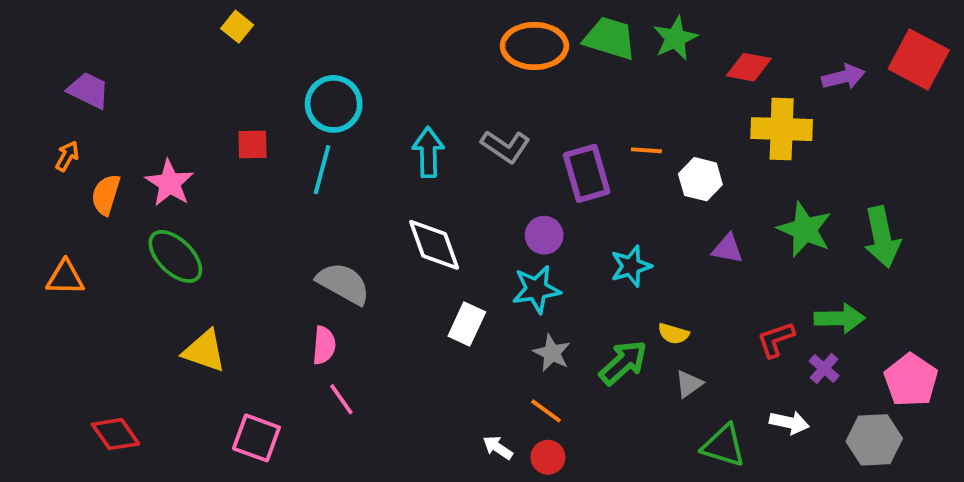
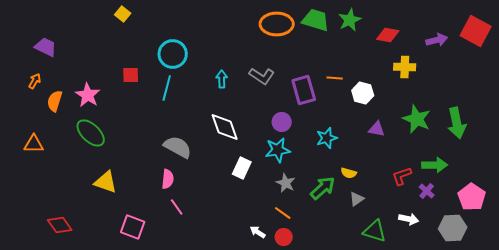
yellow cross: (782, 129) -> (405, 67), size x0.7
cyan arrow: (428, 152) -> (222, 79), size x0.7

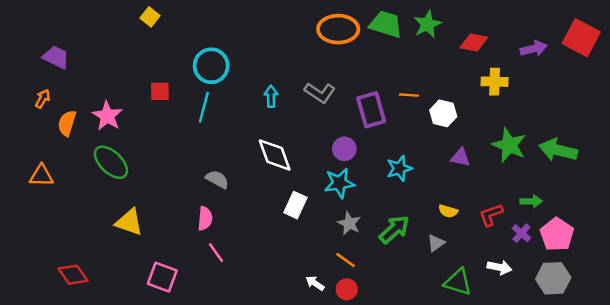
green arrow: (457, 123) -> (558, 150), turned 116
gray semicircle: (178, 147) -> (217, 179), size x0.7
green arrow: (435, 165) -> (531, 201), size x0.7
yellow semicircle: (349, 173) -> (448, 211), moved
pink pentagon: (472, 197) -> (557, 234), moved

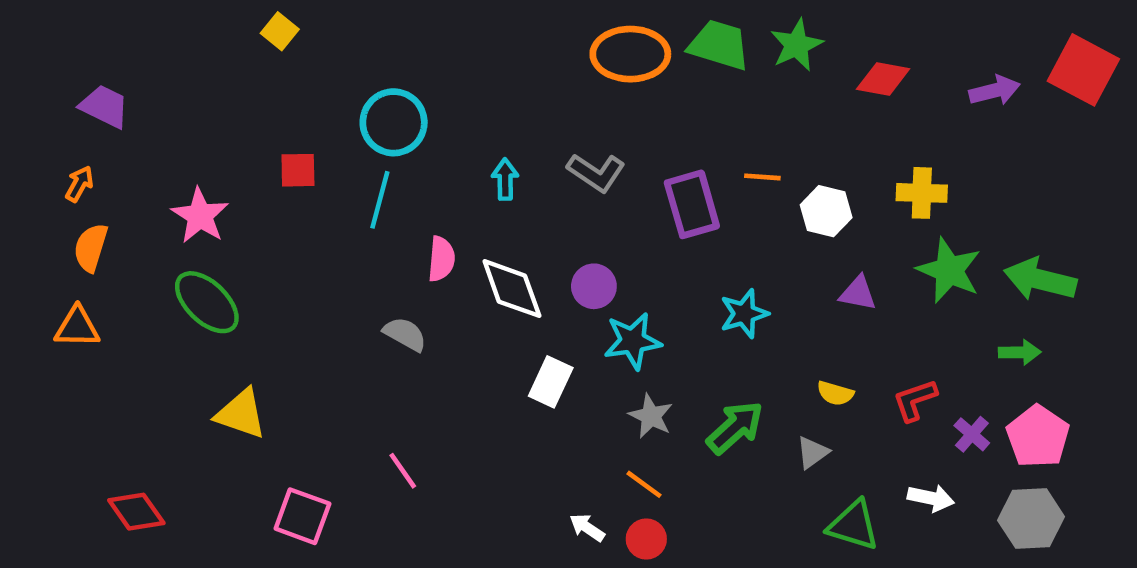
yellow cross: (495, 82) -> (922, 193), moved
orange semicircle: (67, 123) -> (91, 248), moved
purple circle: (344, 149) -> (594, 286), moved
green arrow: (531, 201) -> (1020, 352), moved
pink semicircle: (205, 218) -> (441, 259), moved

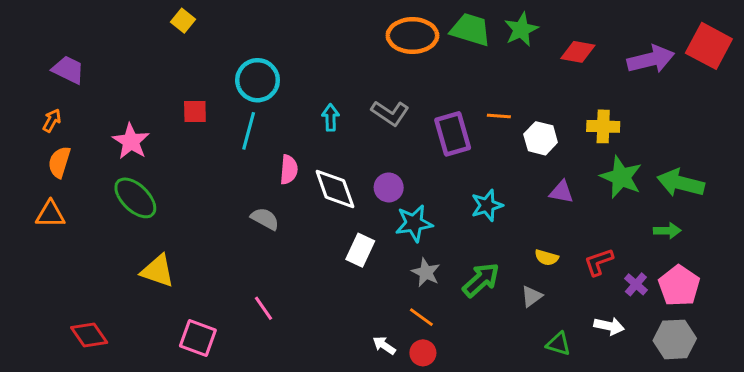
purple arrow: (995, 90) -> (651, 59), size x1.4
green triangle: (853, 525) -> (558, 344), size x0.7

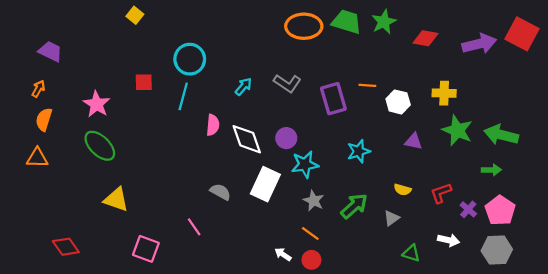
cyan arrow: (331, 117) -> (243, 87), turned 42
gray semicircle: (265, 219) -> (220, 192), moved
white rectangle: (360, 250) -> (265, 184), size x1.4

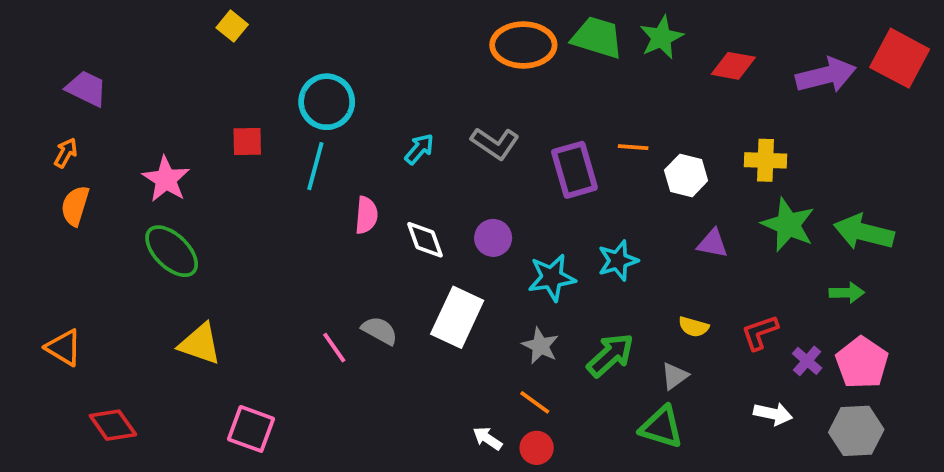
white diamond: (247, 139) -> (425, 240), size x0.7
orange triangle: (37, 158) -> (64, 348), moved, turned 30
cyan star: (305, 164) -> (552, 278), moved
pink line: (194, 227) -> (334, 348), moved
green triangle: (411, 253) -> (661, 427), moved, size x1.4

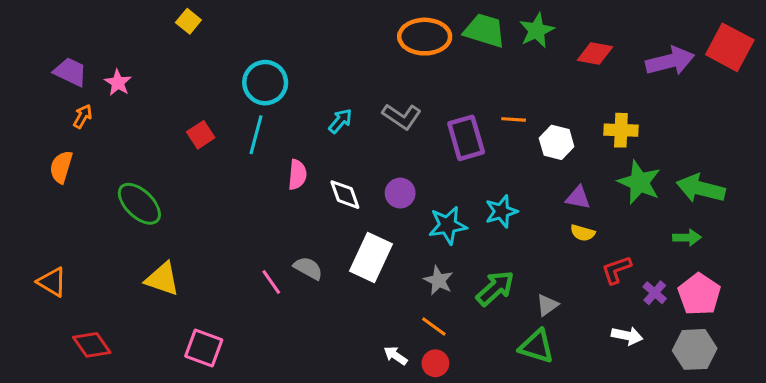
red square: (247, 141) -> (201, 135), moved, turned -32
orange arrow: (66, 153) -> (83, 116), moved
pink star: (166, 179) -> (118, 83), moved, size x0.7
yellow semicircle: (694, 327) -> (583, 233), moved

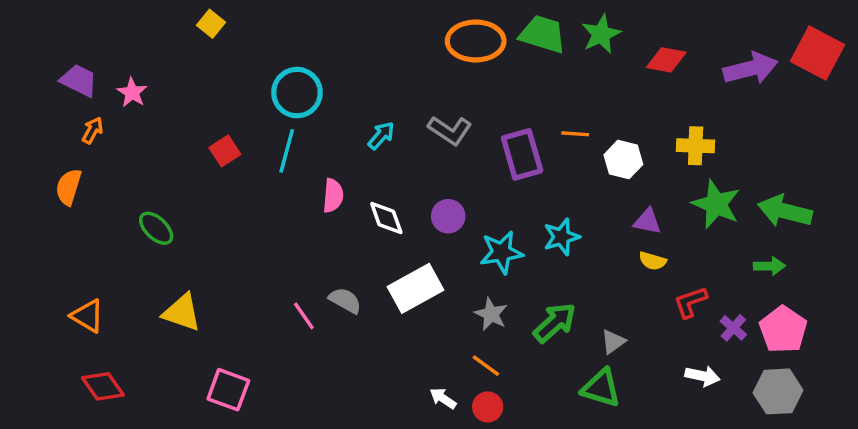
green ellipse: (139, 204) -> (156, 228), size x0.7
white rectangle: (371, 257) -> (416, 288), turned 36
orange triangle: (52, 282) -> (87, 316), moved

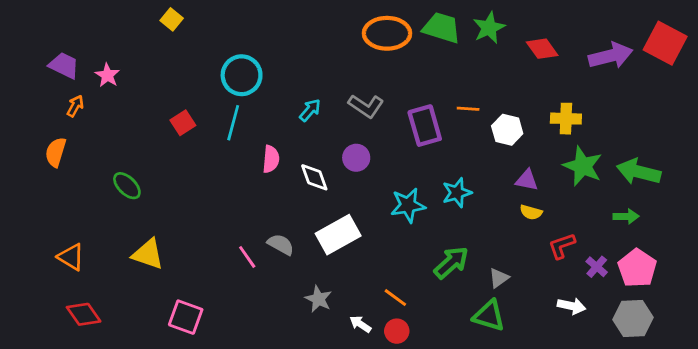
red diamond: (666, 60) -> (542, 49), turned 44
purple circle: (448, 216) -> (356, 158), moved
gray star: (491, 314) -> (318, 299), moved

